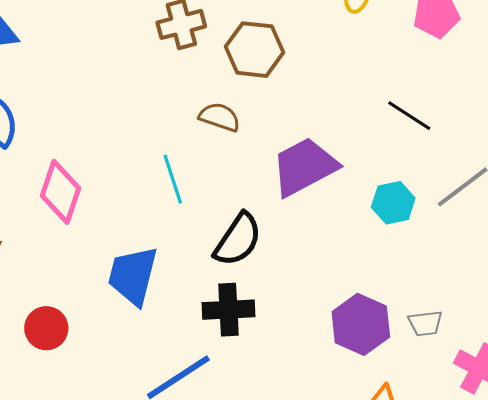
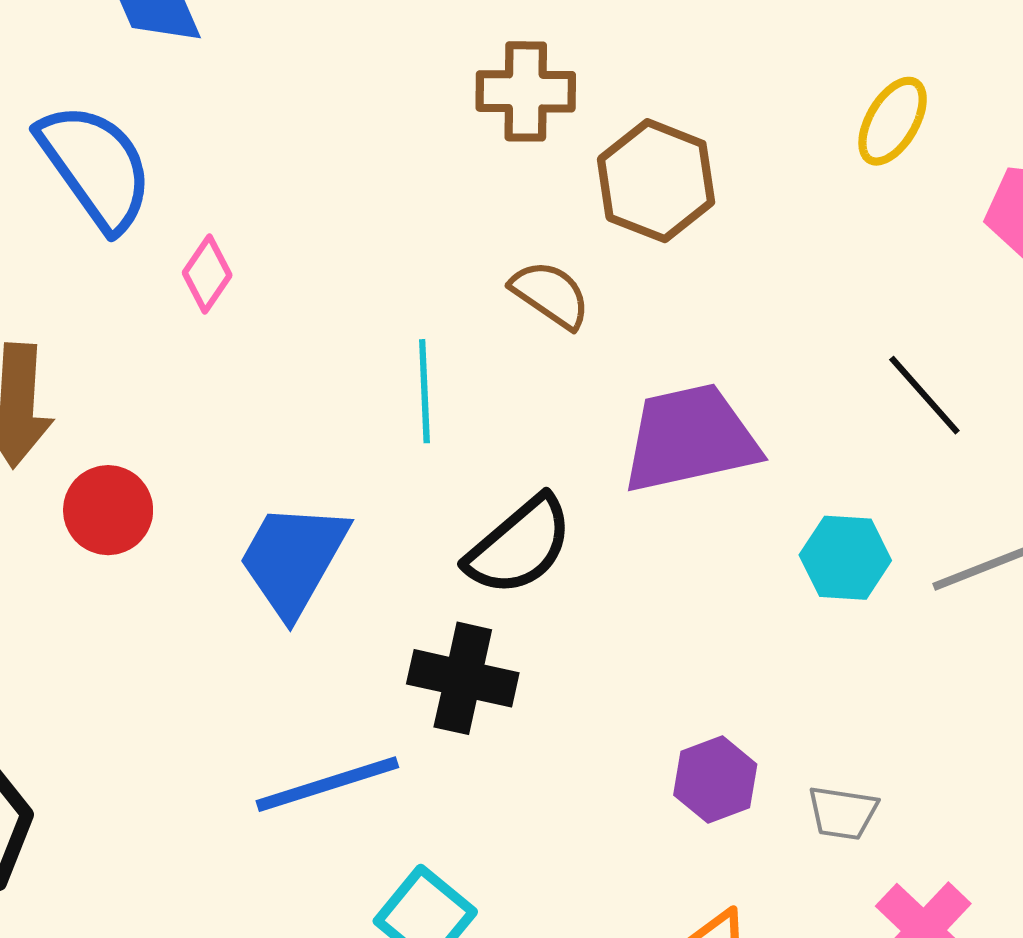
pink diamond: (60, 192) -> (207, 274), moved, size x0.6
purple hexagon: (361, 324) -> (715, 780), size x0.7
red circle: (46, 328) -> (108, 510), moved

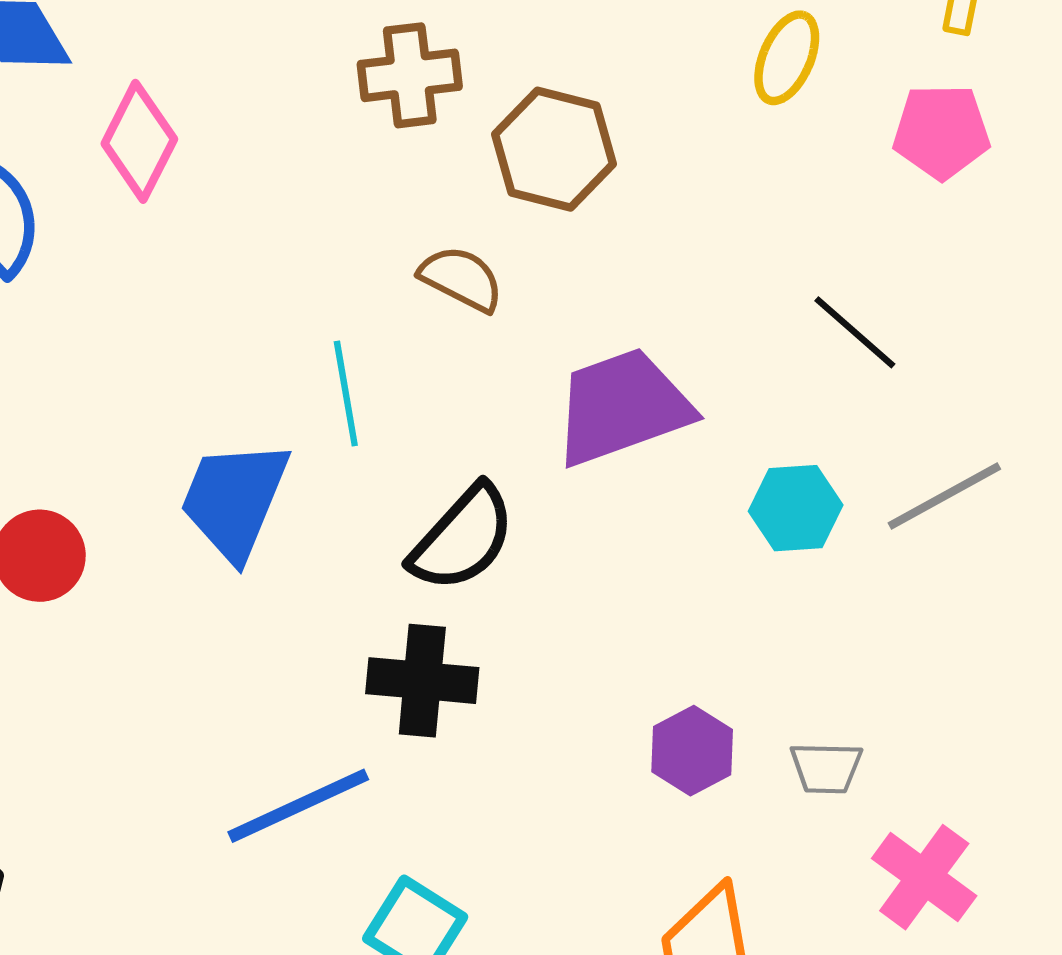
pink diamond: (207, 274) -> (139, 141), moved, size x1.5
blue trapezoid: (293, 559) -> (234, 500), moved

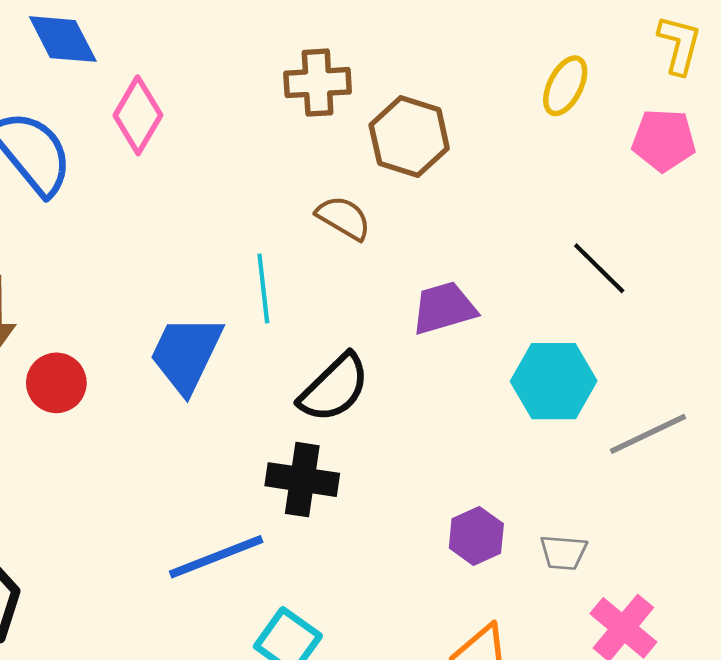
purple trapezoid: (622, 407) -> (444, 308), size x0.7
gray line: (944, 496) -> (648, 434), moved
cyan hexagon: (796, 508) -> (554, 381), size x1.4

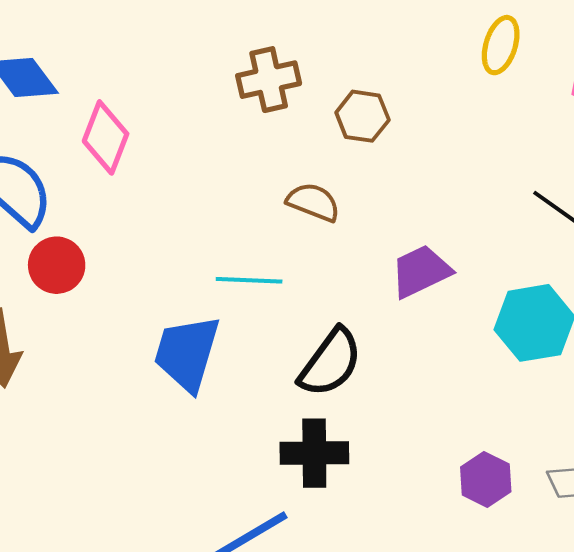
brown hexagon: (409, 137) -> (362, 116), size x0.7
cyan line: (263, 288) -> (249, 280), turned -72
red circle: (56, 383) -> (57, 265), moved

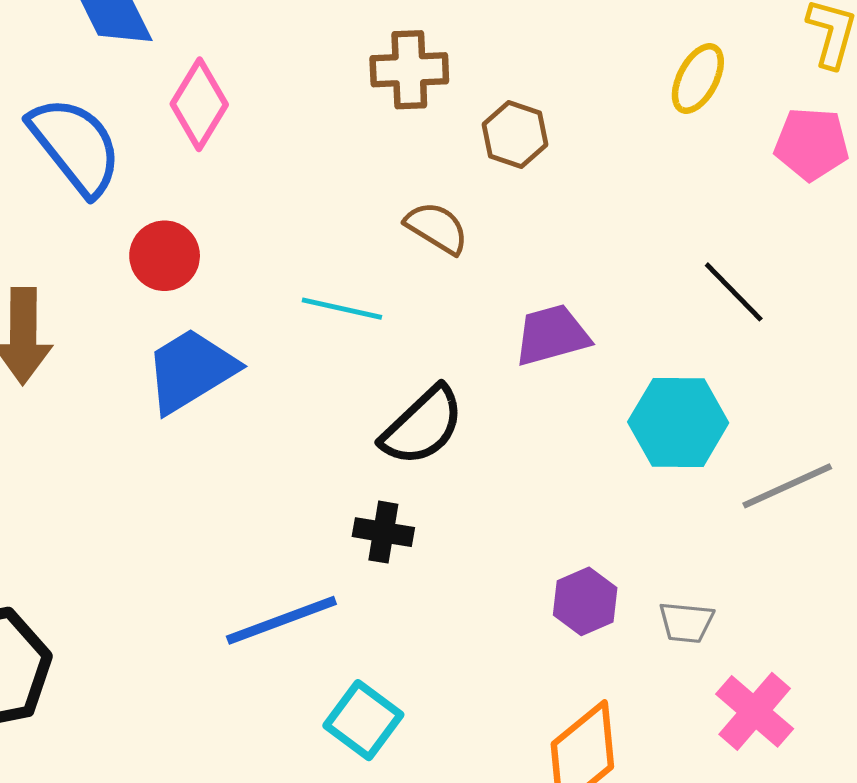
red circle: (57, 265) -> (165, 256), moved
blue trapezoid: (187, 353) -> (191, 370), moved, turned 32
black cross: (314, 453) -> (383, 532), size x0.7

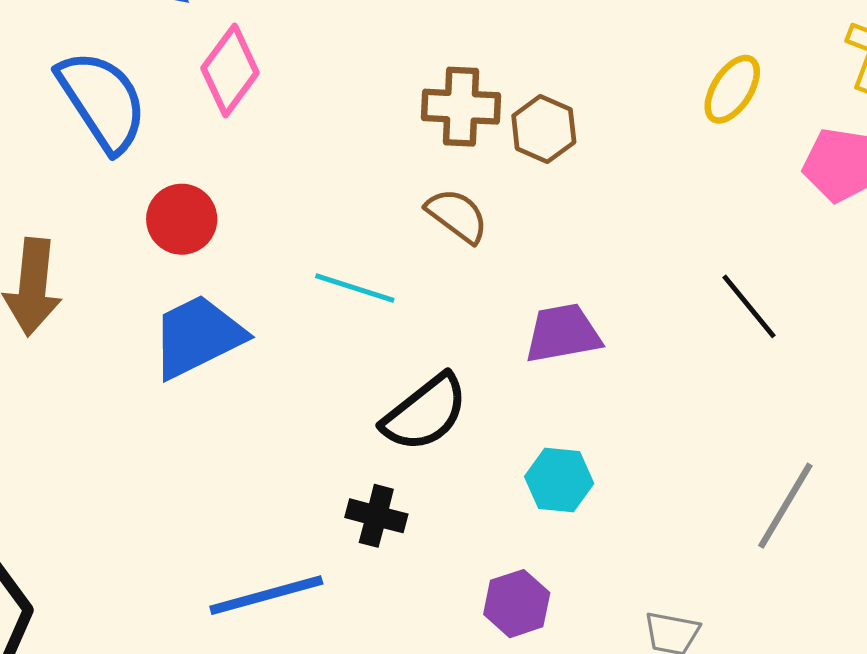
brown cross: (409, 70) -> (461, 107), moved
cyan hexagon: (678, 422) -> (559, 480), moved, size x0.7
gray line: (787, 486) -> (785, 506), turned -40
purple hexagon: (585, 601) -> (517, 604), moved

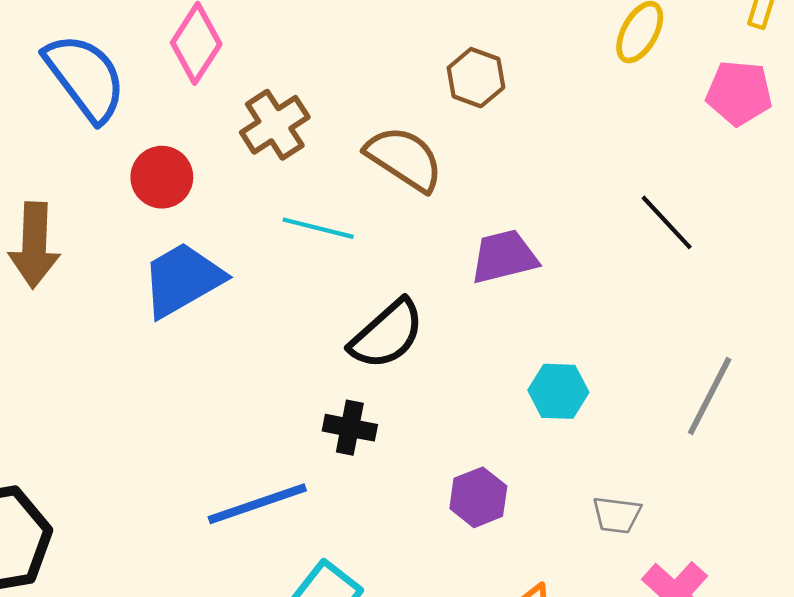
brown cross: (461, 107) -> (275, 125), moved, turned -32
brown semicircle: (457, 216) -> (404, 159), size x1.4
cyan hexagon: (559, 480) -> (558, 391), moved

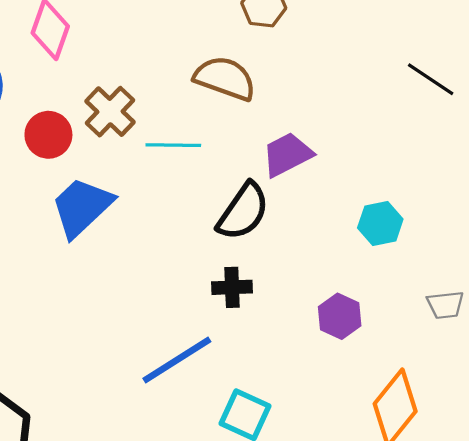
brown cross: (275, 125) -> (110, 112), moved
purple trapezoid: (504, 257) -> (287, 155), moved

